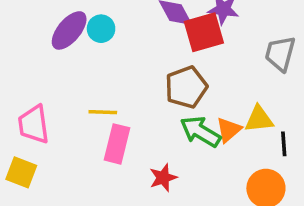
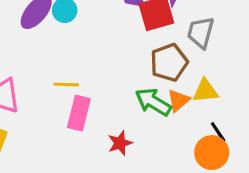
gray trapezoid: (280, 53) -> (201, 32), moved
brown pentagon: (186, 87) -> (169, 62), moved
black line: (284, 144) -> (218, 132), moved, turned -30

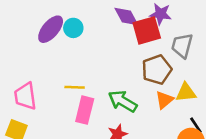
green arrow: (153, 102) -> (123, 101), moved

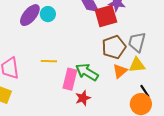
gray trapezoid: (182, 46) -> (137, 42), moved
pink rectangle: (85, 110) -> (70, 79), moved

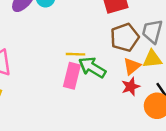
yellow line: (49, 61) -> (75, 54), moved
red star: (83, 98) -> (131, 87), moved

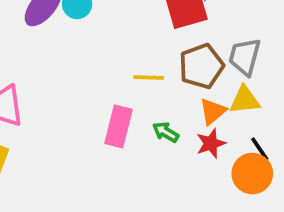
yellow line: (75, 54) -> (149, 77), moved
green arrow: (92, 67) -> (166, 132), moved, size x0.6

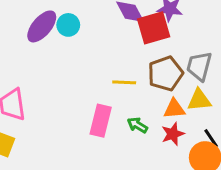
orange triangle: (213, 111) -> (174, 109), turned 35

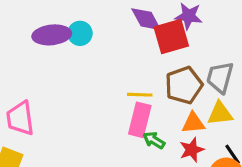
purple ellipse: (42, 26) -> (52, 35), turned 44
pink rectangle: (101, 121) -> (140, 120), moved

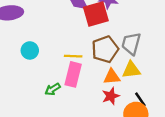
cyan circle: (80, 33) -> (30, 50), moved
green arrow: (154, 140) -> (53, 89), moved, turned -63

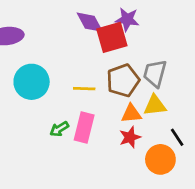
cyan circle: (30, 50) -> (32, 82), size x1.6
pink rectangle: (73, 74) -> (84, 128), moved
black line: (140, 99) -> (177, 137), moved

